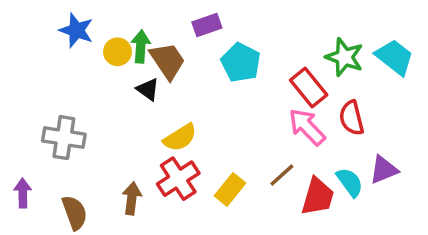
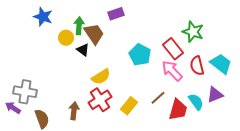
yellow circle: (117, 52) -> (66, 38), moved
cyan trapezoid: (394, 57) -> (221, 64), moved
cyan pentagon: (241, 63) -> (140, 55), moved
gray cross: (64, 138) -> (25, 92), moved
purple arrow: (23, 193) -> (13, 108), turned -56

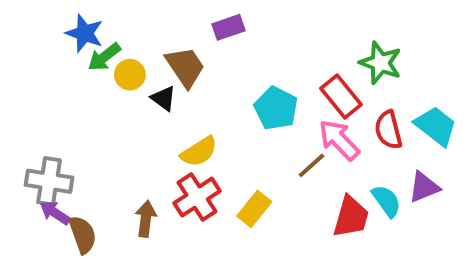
green arrow: (79, 26) -> (104, 57), moved, turned -132
brown line: (158, 98) -> (311, 165), moved
purple arrow: (13, 108) -> (55, 213), moved

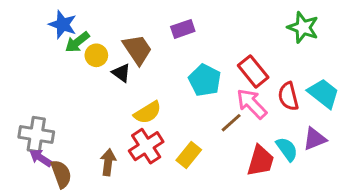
purple rectangle: (229, 27) -> (183, 29), moved
green star: (381, 63) -> (303, 27), moved

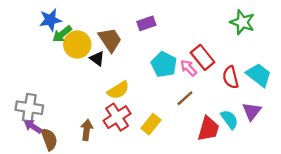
blue star: (63, 25) -> (50, 20), turned -30
yellow circle: (96, 55) -> (77, 44), size x1.5
pink arrow: (252, 104) -> (188, 68), moved, size x0.7
purple triangle: (315, 139) -> (252, 111), turned -30

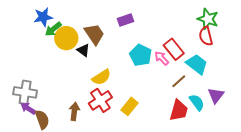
cyan trapezoid: (259, 75) -> (197, 64), moved
red semicircle: (231, 77) -> (206, 36), moved
brown line: (185, 98) -> (179, 81), moved

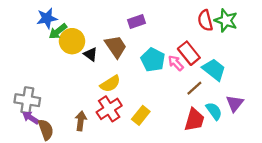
brown trapezoid: (94, 34) -> (116, 47), moved
red semicircle: (206, 36) -> (205, 20), moved

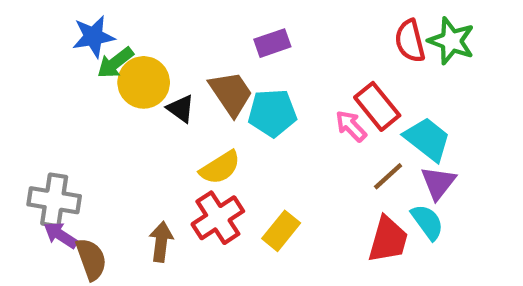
cyan pentagon: (153, 60) -> (272, 113), moved, turned -30
purple triangle: (235, 103) -> (438, 183), moved

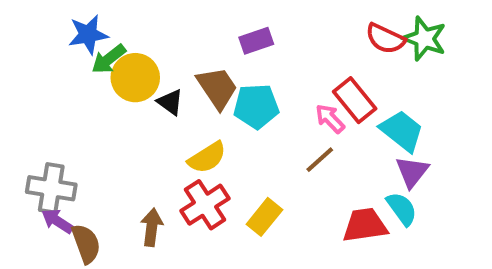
red semicircle: (410, 41) -> (385, 39), turned -51
brown line: (388, 176) -> (320, 160), moved
red trapezoid: (388, 240) -> (365, 225), turned -114

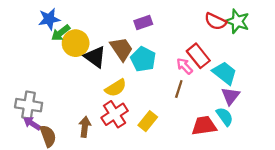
black triangle: (170, 102) -> (95, 57), size x1.5
cyan pentagon: (256, 106) -> (143, 59), turned 30
brown line: (320, 160) -> (179, 89), turned -30

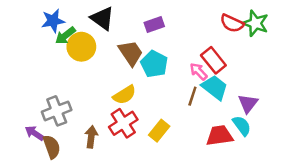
black triangle: (95, 57) -> (102, 18), moved
cyan trapezoid: (225, 73) -> (215, 87), moved
gray cross: (29, 105) -> (57, 111), moved, turned -30

